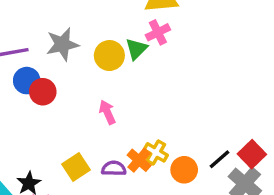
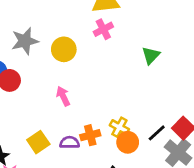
green triangle: (136, 49) -> (151, 55), moved
yellow cross: (156, 152) -> (119, 127), moved
orange cross: (139, 160) -> (90, 135), turned 36

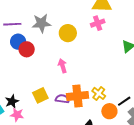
orange cross: (90, 135) -> (77, 96), size x1.5
orange circle: (128, 142) -> (109, 111), moved

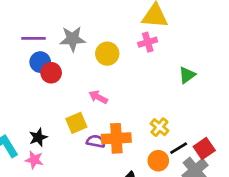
pink arrow: (63, 66) -> (98, 97), turned -48
yellow cross: (99, 93) -> (159, 127), moved
yellow square: (40, 95) -> (76, 123), moved
black star: (12, 101) -> (38, 137), moved

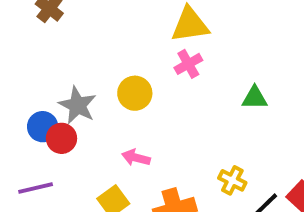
purple line: (33, 38) -> (36, 188), moved
gray star: (73, 39) -> (77, 105), moved, turned -30
green triangle: (187, 75) -> (255, 98), turned 48

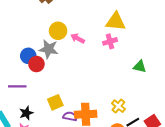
yellow circle: (135, 93) -> (58, 31), moved
gray star: (77, 105) -> (49, 49), turned -30
pink arrow: (136, 158) -> (78, 38), moved

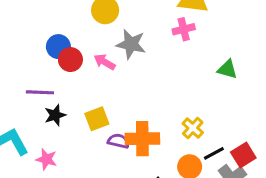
pink arrow: (78, 38) -> (105, 62), moved
gray star: (49, 49) -> (131, 44), moved
black star: (26, 113) -> (55, 115), moved

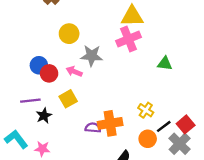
pink cross: (184, 29) -> (128, 39), size x1.5
yellow square: (97, 119) -> (68, 99), moved

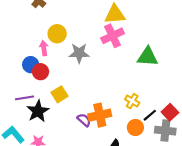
green triangle: (165, 64) -> (147, 57), size x1.5
pink arrow: (74, 71) -> (44, 48), moved, turned 64
black star: (44, 116) -> (38, 111), size x1.5
purple semicircle: (93, 128) -> (84, 120), turned 40
gray cross: (180, 144) -> (165, 131), turned -36

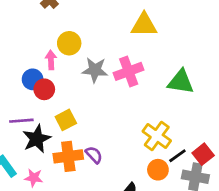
pink cross: (113, 36) -> (129, 71), moved
yellow cross: (132, 101) -> (157, 136), size x1.5
orange cross: (100, 115) -> (68, 156), moved

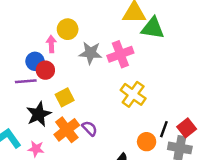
green triangle: (181, 82) -> (153, 28), moved
purple line: (21, 121) -> (26, 81), moved
yellow cross: (157, 136) -> (133, 94), moved
orange cross: (68, 156) -> (67, 130), turned -30
black line: (177, 156) -> (164, 129), turned -35

